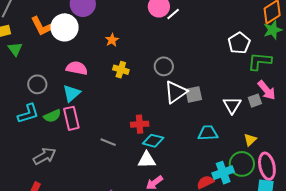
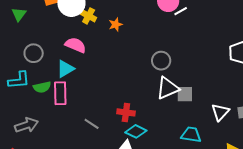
yellow cross: (121, 70) -> (89, 16), moved

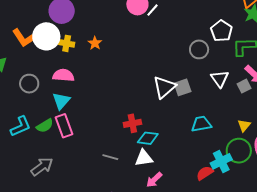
gray circle: (34, 53) -> (29, 84), moved
gray circle: (161, 61) -> (199, 49), moved
white triangle: (220, 112) -> (220, 79), moved
gray line: (92, 124) -> (110, 157), moved

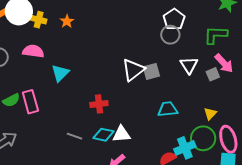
white pentagon: (221, 31) -> (174, 19), moved
cyan triangle: (61, 101) -> (60, 73), moved
cyan diamond: (148, 138) -> (103, 135), moved
white triangle: (144, 158) -> (122, 134), moved

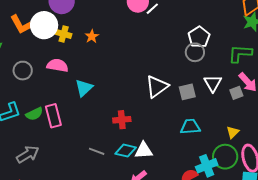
gray square: (151, 71) -> (187, 92), moved

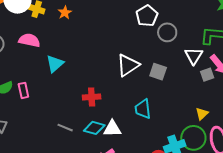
white pentagon: (199, 37) -> (147, 16), moved
white triangle: (213, 83) -> (194, 56), moved
gray square: (187, 92) -> (158, 72), turned 30
pink rectangle: (53, 116) -> (23, 90), size x0.7
cyan trapezoid: (190, 127) -> (143, 109), moved, turned -95

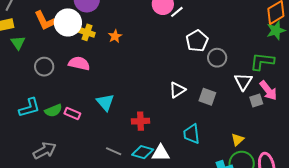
cyan triangle: (55, 64) -> (105, 102), moved, turned -30
white triangle: (128, 65) -> (177, 90), size x0.7
pink rectangle: (23, 90) -> (72, 113), turned -56
yellow triangle: (202, 114) -> (238, 140), moved

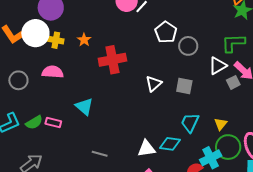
white triangle: (243, 82) -> (218, 66), turned 36
red cross: (140, 121) -> (112, 60), moved, size x1.5
cyan trapezoid: (192, 134) -> (190, 123), moved, turned 40
cyan diamond: (143, 152) -> (170, 144), moved

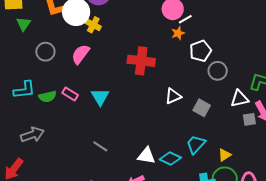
orange star: (84, 40) -> (178, 33), moved
pink semicircle: (53, 72) -> (81, 54), turned -75
pink rectangle: (53, 122) -> (70, 94), moved

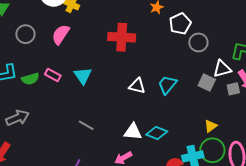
white triangle: (173, 96) -> (137, 86), moved, turned 42
gray square: (202, 108) -> (207, 82), moved
cyan trapezoid: (196, 144) -> (167, 85), moved

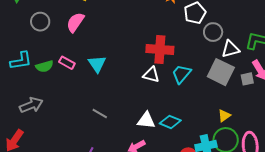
red cross: (122, 37) -> (160, 49), moved
white triangle: (222, 69) -> (230, 49), moved
gray square: (207, 82) -> (221, 72), size x1.5

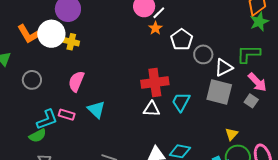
pink semicircle: (75, 22) -> (76, 81), moved
cyan L-shape: (21, 61) -> (47, 120), moved
green semicircle: (44, 66) -> (38, 136), moved
gray square: (247, 79) -> (251, 101), moved, turned -32

